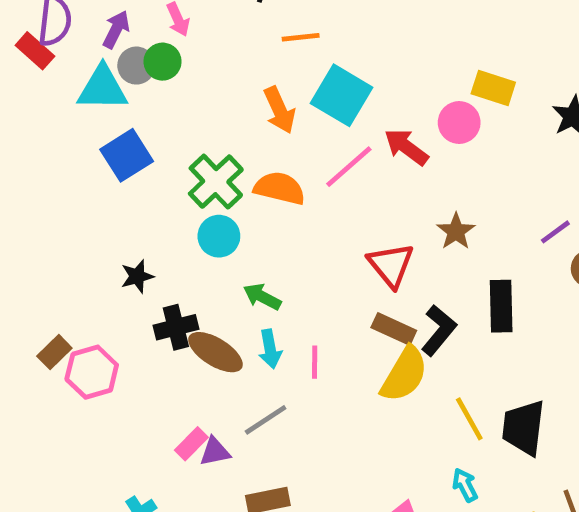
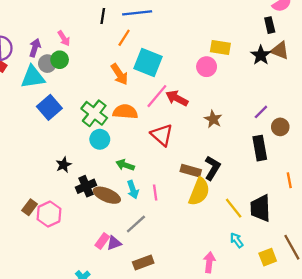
orange line: (301, 37) -> (124, 38), turned -42
red arrow: (406, 147) -> (177, 98), moved
red triangle: (391, 265) -> (162, 135), moved
black rectangle: (501, 306) -> (260, 148), moved

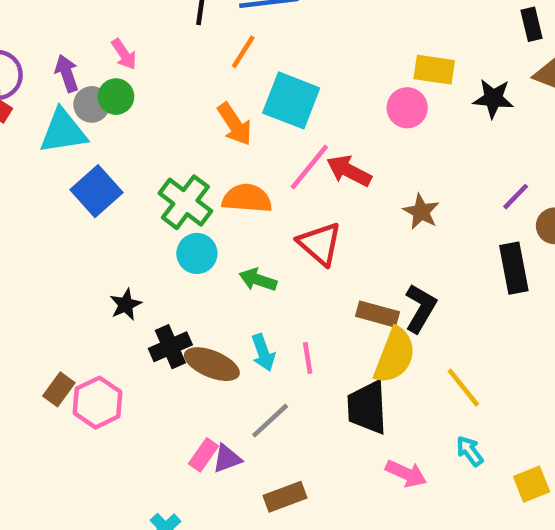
purple arrow: (35, 48) -> (67, 73), turned -36
black star: (261, 55) -> (493, 98), moved, turned -30
green arrow: (125, 165) -> (258, 280), moved
black trapezoid: (260, 208) -> (367, 407), moved
pink arrow: (209, 262) -> (406, 474), moved, turned 108

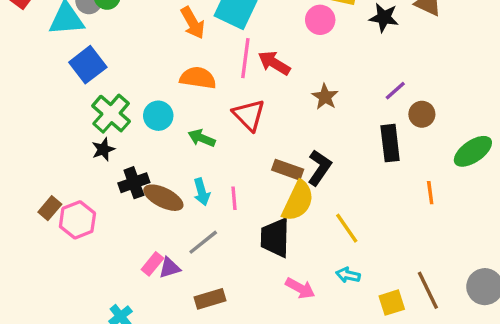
pink line: (309, 167) -> (245, 58), turned -36
green cross: (185, 202) -> (111, 114), moved
cyan arrow: (470, 451) -> (348, 275), turned -45

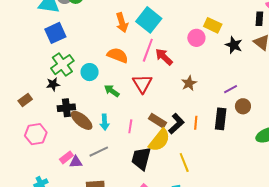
orange line: (430, 193) -> (196, 123), moved
pink line: (234, 198) -> (130, 126), moved
brown rectangle: (50, 208) -> (25, 100), moved
pink hexagon: (77, 220) -> (36, 134), moved

